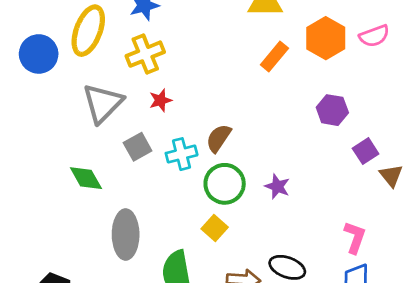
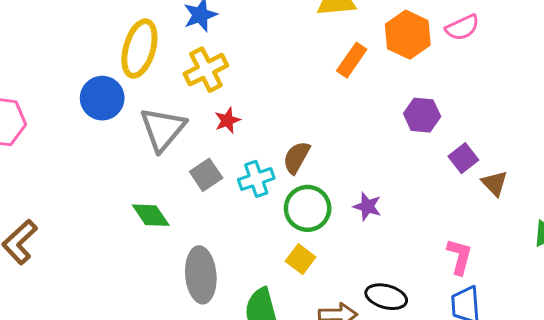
blue circle: (39, 54) -> (102, 98), moved

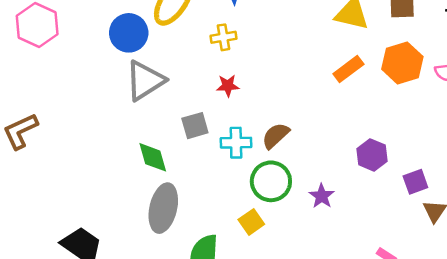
yellow cross: (206, 70) -> (223, 37), size x0.7
purple hexagon: (422, 115) -> (372, 155), moved
gray triangle: (163, 129) -> (145, 81), moved
green diamond: (151, 215) -> (153, 157), moved

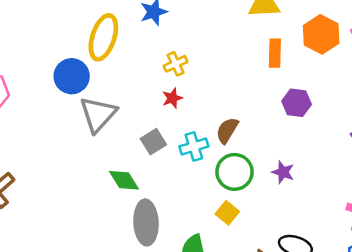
yellow cross: (223, 37) -> (176, 64), moved
orange rectangle: (348, 69) -> (275, 53), turned -36
purple hexagon: (372, 155) -> (297, 103), moved

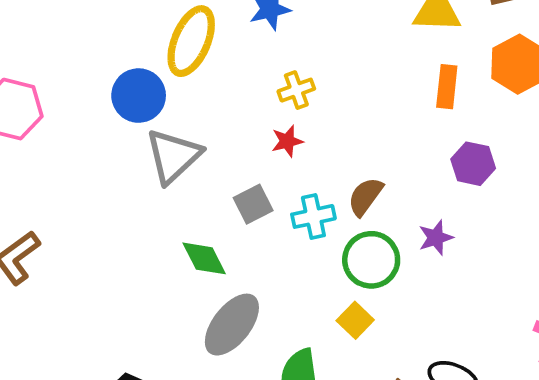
purple star: (283, 172) -> (436, 238), moved, turned 30
gray ellipse: (146, 222) -> (232, 325), turned 36

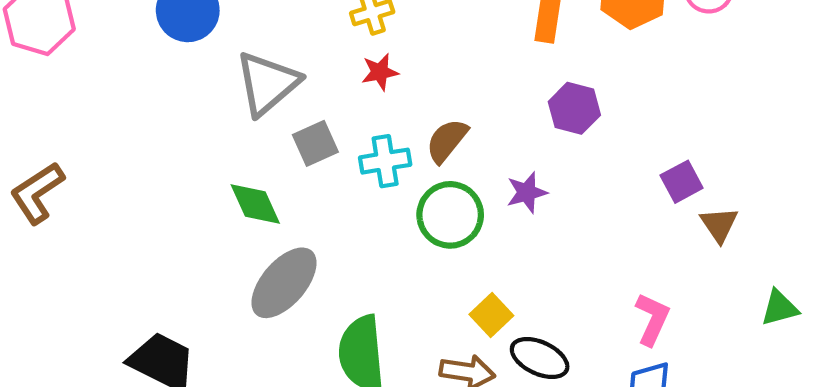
red star: (287, 141) -> (380, 72), moved
gray triangle: (173, 156) -> (267, 83), moved
yellow square: (355, 320) -> (491, 315), moved

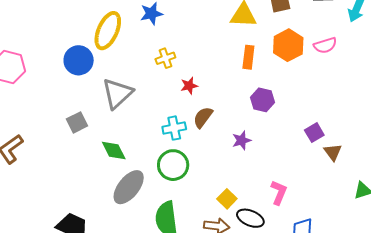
red star: (380, 72) -> (189, 86), moved
gray square: (315, 143) -> (77, 122), moved
green circle: (450, 215) -> (173, 165), moved
pink L-shape: (652, 319) -> (279, 192), moved

